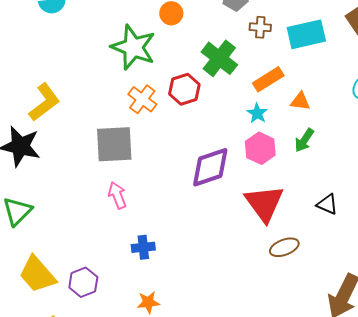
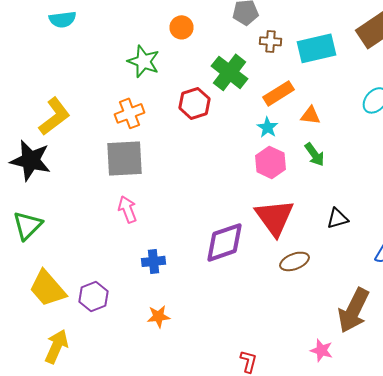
green star: (133, 47) -> (144, 61), size x0.7
orange cross: (142, 99) -> (130, 113), moved, turned 32
green arrow: (304, 140) -> (314, 154), turned -70
purple diamond: (210, 167) -> (224, 242), moved
black triangle: (327, 204) -> (338, 218), turned -40

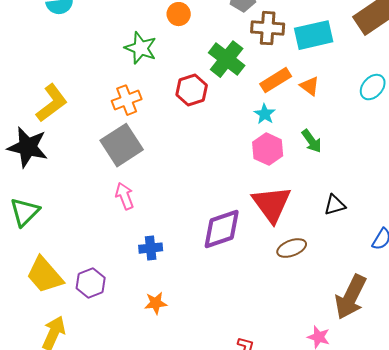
brown cross: (270, 41) -> (268, 28), size x1.5
orange triangle: (310, 115) -> (310, 86), moved, turned 30
gray square: (124, 158) -> (122, 145), turned -30

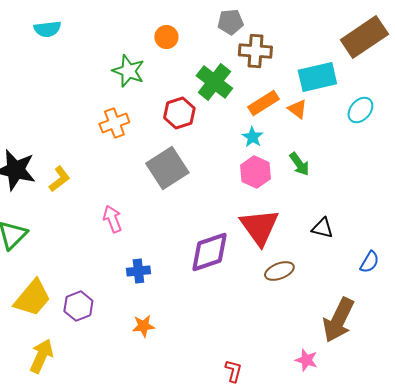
cyan rectangle: (314, 35) -> (317, 77), moved
yellow L-shape: (52, 103) -> (59, 179), moved, size x0.7
gray square: (122, 145) -> (167, 168), moved
black triangle: (335, 205) -> (322, 228), turned 30
yellow trapezoid: (45, 275) -> (32, 298), turned -99

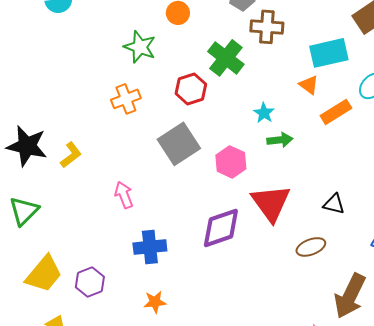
orange rectangle: (263, 103) -> (336, 112), moved
green arrow: (299, 164) -> (280, 140), moved, turned -60
pink hexagon: (255, 172) -> (231, 162), moved
blue cross: (138, 271) -> (150, 247), size x1.4
brown ellipse: (279, 271) -> (311, 247), moved

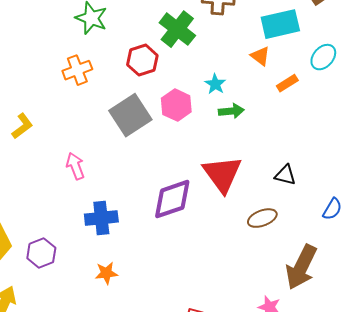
orange rectangle: (336, 112) -> (287, 83), size x0.7
pink hexagon: (231, 162) -> (176, 105), moved

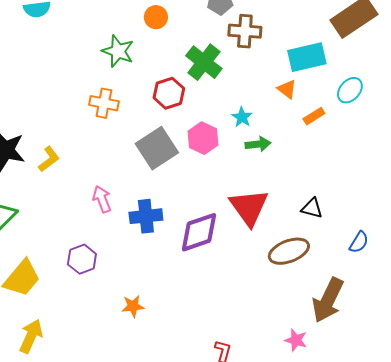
orange cross: (77, 70) -> (104, 103), turned 32
blue cross: (101, 218) -> (146, 216), moved
brown ellipse: (262, 218) -> (289, 251), size x1.4
purple hexagon: (41, 253) -> (82, 259), moved

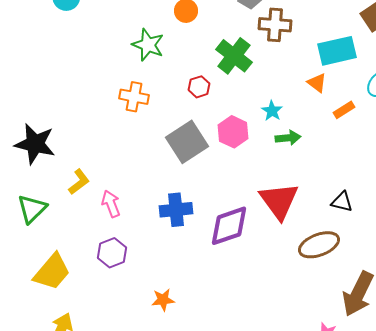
red hexagon: (169, 93) -> (199, 87), size x0.7
yellow L-shape: (49, 159) -> (79, 182), moved
pink arrow: (102, 199) -> (111, 204), moved

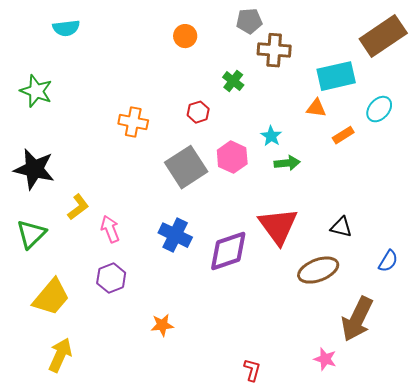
green star: (148, 45) -> (36, 91), moved
green cross: (234, 56) -> (233, 81), size x0.6
orange triangle: (317, 83) -> (316, 108), turned -30
blue cross: (176, 210) -> (175, 235), turned 32

